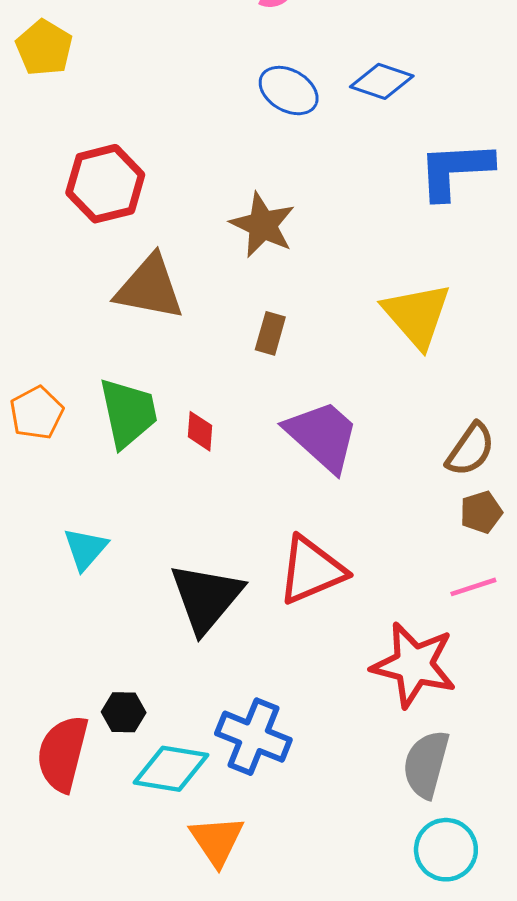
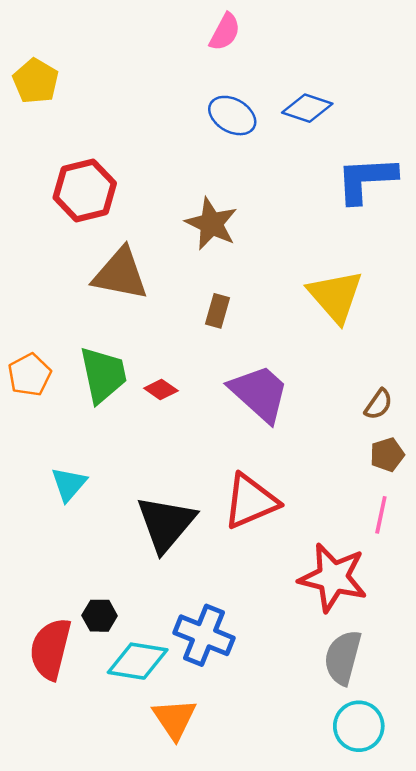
red diamond: (200, 431) -> (161, 390), turned -60
brown semicircle: (470, 449) -> (378, 404), size x0.7
pink line: (473, 587) -> (381, 515), turned -60

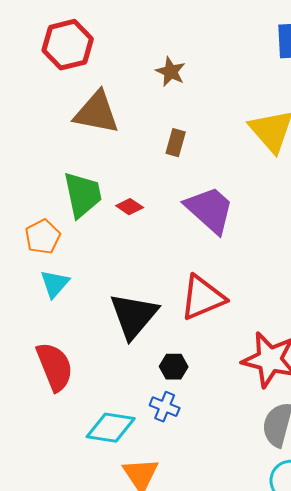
brown star: (211, 224) -> (171, 72), size x0.7
orange pentagon: (29, 375) -> (43, 237), moved
black hexagon: (100, 616) -> (174, 367), moved
blue cross: (204, 635) -> (165, 407), size x0.6
red semicircle: (50, 649) -> (55, 367), moved, turned 144

